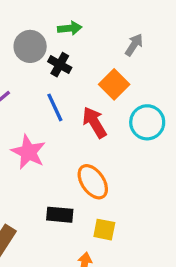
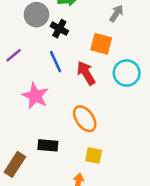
orange square: (114, 84) -> (101, 44), turned -30
black rectangle: (60, 215) -> (48, 145), moved

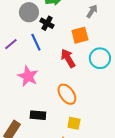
orange square: (101, 44) -> (80, 35), turned -30
blue line: (56, 62) -> (36, 42), moved

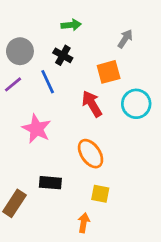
gray circle: (29, 12) -> (20, 51), moved

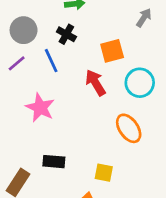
gray arrow: (125, 39) -> (144, 18), moved
orange ellipse: (91, 154) -> (129, 128), moved

